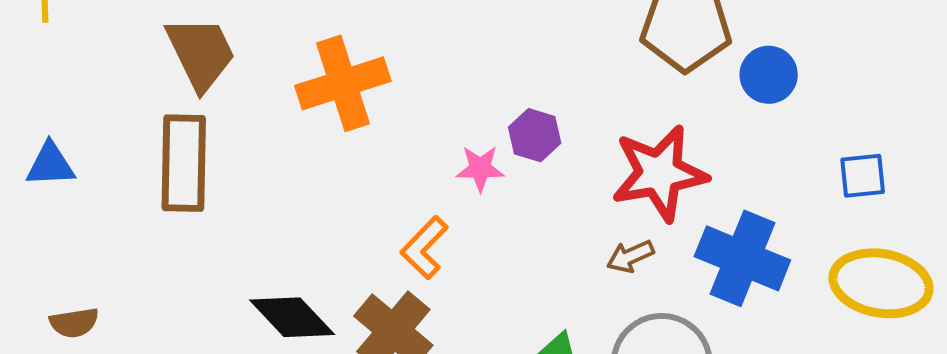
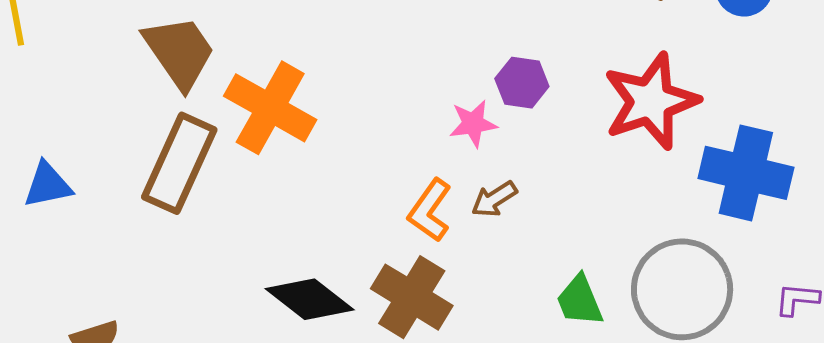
orange cross: (343, 83) -> (270, 108), moved, turned -34
brown rectangle: (184, 163) -> (179, 163), turned 32
brown arrow: (630, 256) -> (494, 199), moved

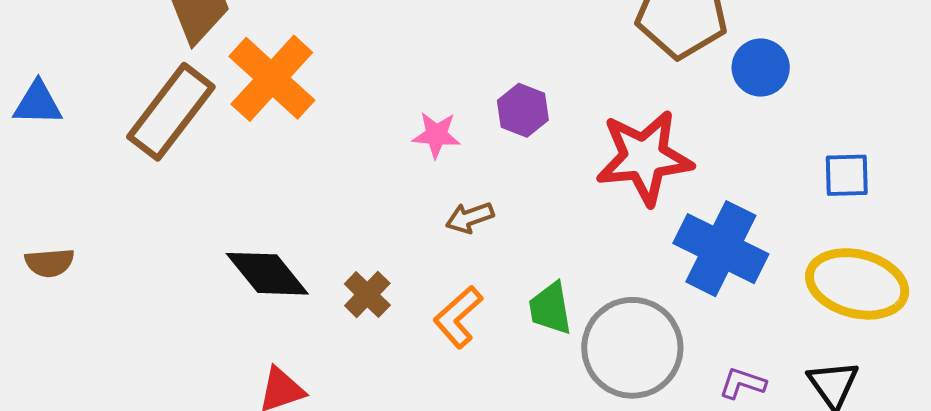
pink star: (473, 124) -> (436, 135), moved
orange L-shape: (430, 210) -> (458, 317), moved
brown cross: (412, 297) -> (367, 294), size x0.6
green trapezoid: (580, 301) -> (550, 308), moved

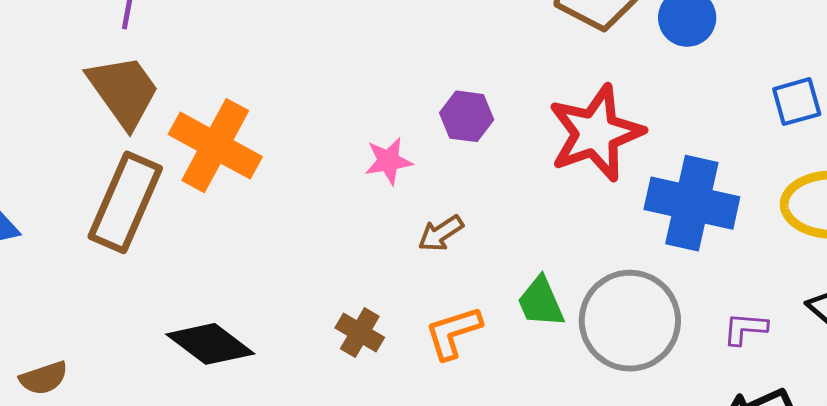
black diamond: (267, 274) -> (210, 344), moved
orange L-shape: (458, 317) -> (453, 333), turned 38

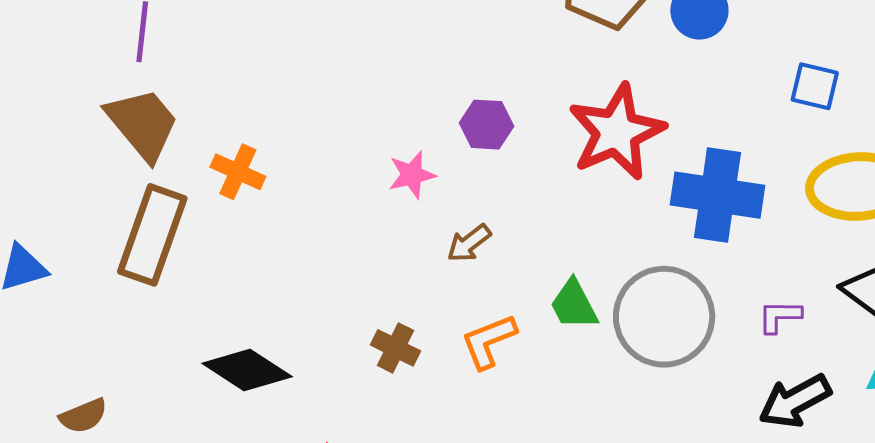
blue square: (797, 102) -> (815, 86), turned 33
orange cross: (215, 146) -> (238, 172), size x0.6

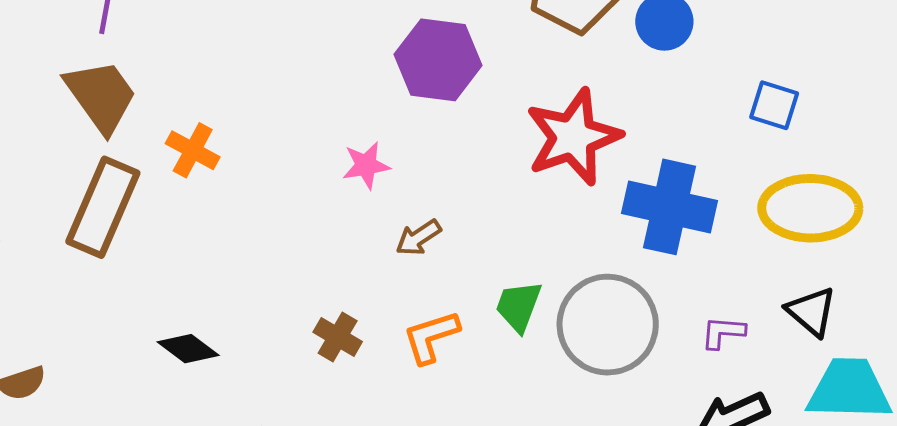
purple hexagon: (487, 125) -> (438, 60), moved, size x1.6
green trapezoid: (574, 305) -> (518, 306), turned 44
black diamond: (247, 370) -> (188, 349), size x0.7

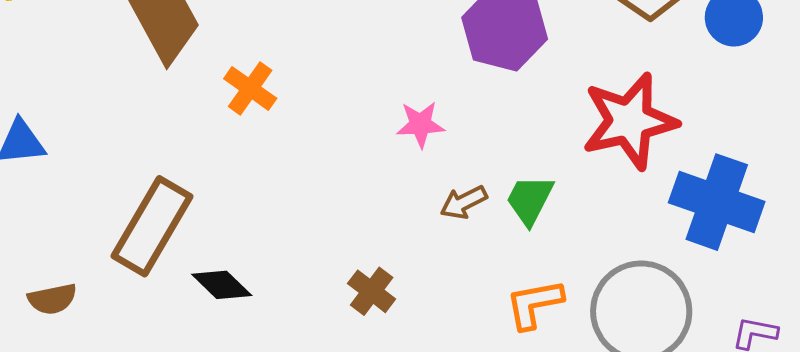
brown rectangle: (103, 207) -> (152, 226), moved
green trapezoid: (518, 306) -> (530, 200), moved
orange L-shape: (431, 337) -> (534, 304), moved

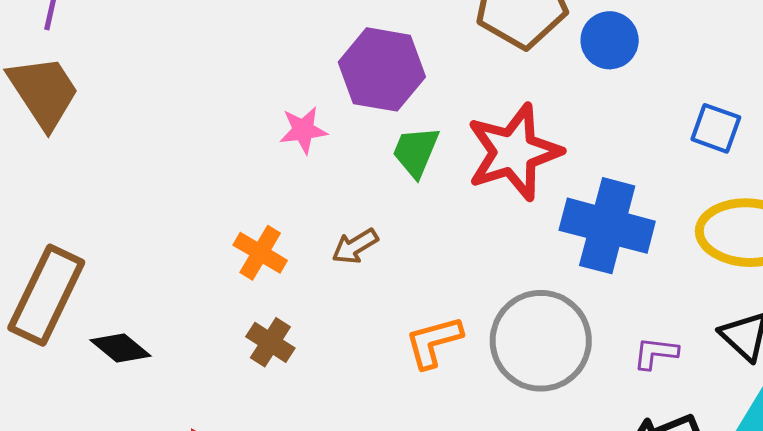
orange cross: (250, 88) -> (260, 253), moved
pink star: (420, 124) -> (303, 130), moved
green trapezoid: (530, 200) -> (416, 152), moved

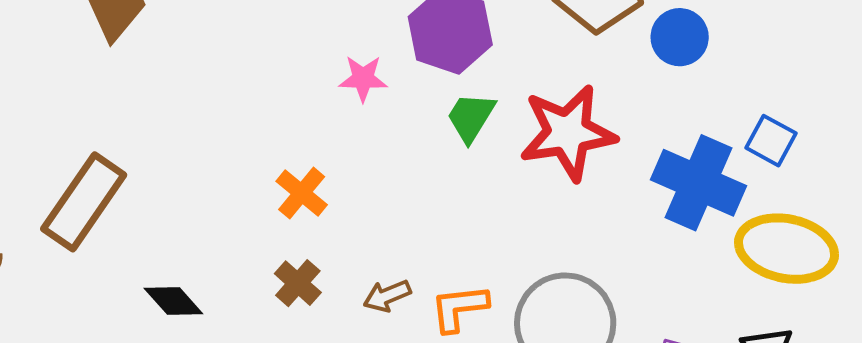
blue cross: (607, 226) -> (699, 183), moved
brown arrow: (355, 246) -> (387, 296), moved
black diamond: (120, 348) -> (173, 301), moved

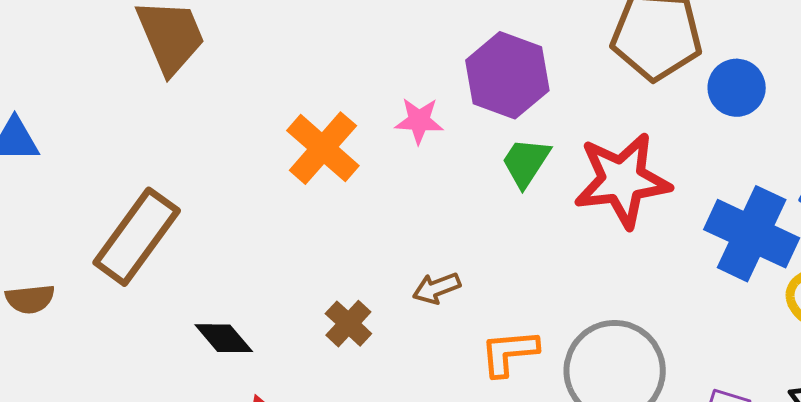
orange cross: (302, 193) -> (323, 148), moved, size x1.4
brown arrow: (387, 296) -> (436, 288), moved

